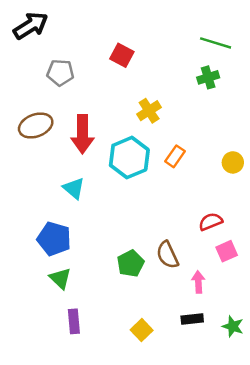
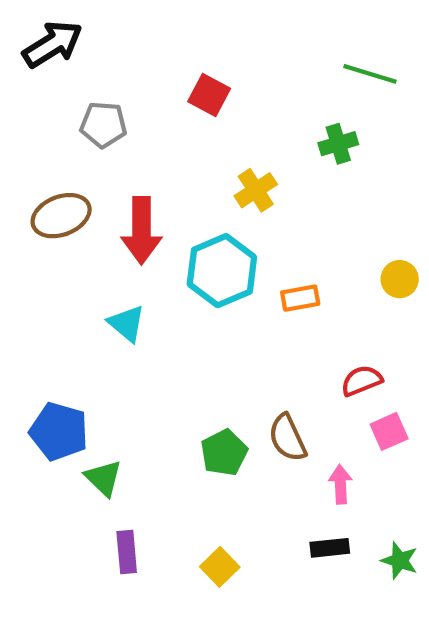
green cross: (208, 77) -> (338, 144), moved
orange rectangle: (175, 156) -> (300, 298), moved, turned 45
blue pentagon: (54, 239) -> (59, 431), moved
yellow square: (142, 330) -> (220, 567), moved

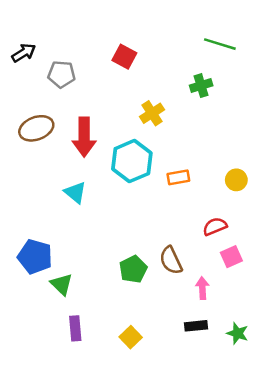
black arrow: (53, 44) -> (24, 53), moved, size x0.7
yellow circle: (400, 279) -> (236, 180), moved

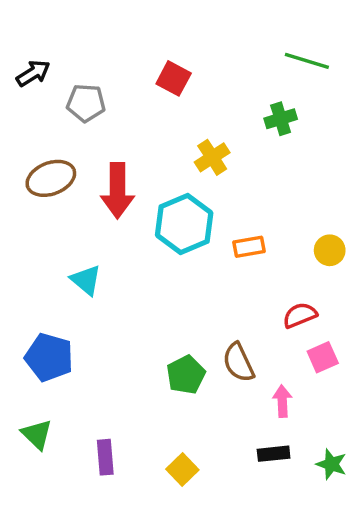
cyan triangle: (75, 192) -> (86, 280), moved
green triangle: (61, 284) -> (37, 434), moved

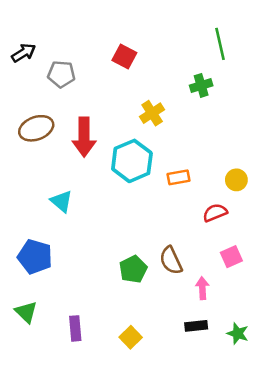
green line: (307, 61) -> (220, 44), turned 60
red semicircle: (300, 315) -> (215, 213), moved

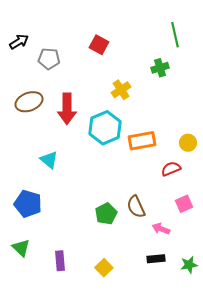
orange rectangle: (178, 177) -> (142, 141), size x1.5
pink arrow: (202, 288) -> (161, 229), turned -66
green star: (238, 333) -> (189, 265), turned -30

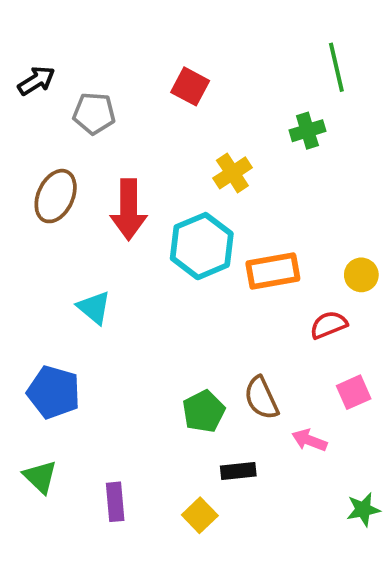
brown ellipse: (29, 102) -> (56, 196), turned -44
black rectangle: (156, 259) -> (238, 471), moved

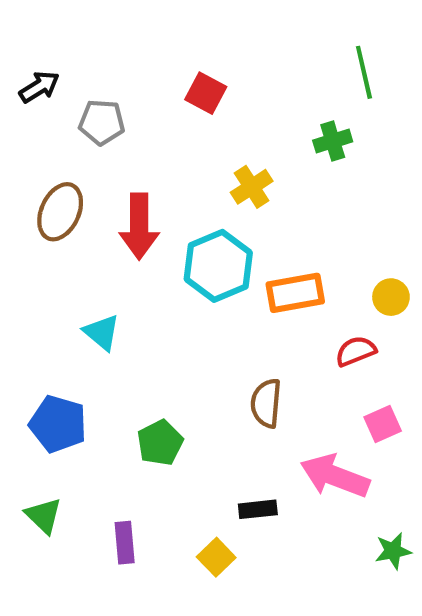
brown semicircle: (261, 398) -> (266, 403), moved, turned 30
green pentagon: (204, 411) -> (160, 443), moved
pink arrow: (309, 440) -> (335, 476), size x1.8

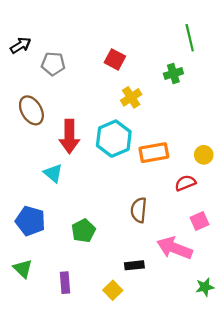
red square: (206, 93) -> (115, 59), moved
brown ellipse: (60, 212) -> (31, 110), turned -56
red arrow: (139, 226) -> (69, 136), moved

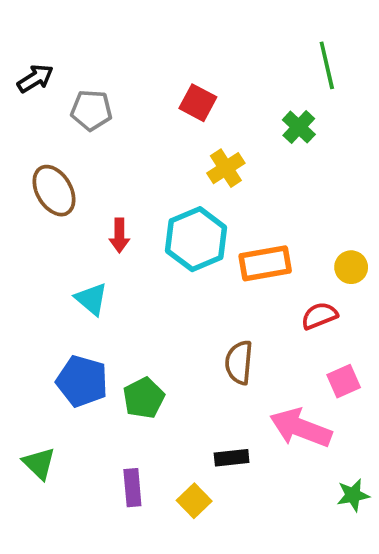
green cross: (173, 74) -> (299, 127), turned -30
red arrow: (69, 136) -> (119, 235), size x0.6
blue pentagon: (30, 221) -> (82, 381), moved
purple rectangle: (65, 283) -> (132, 488), moved

